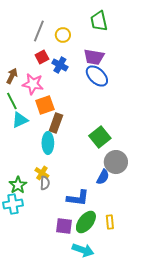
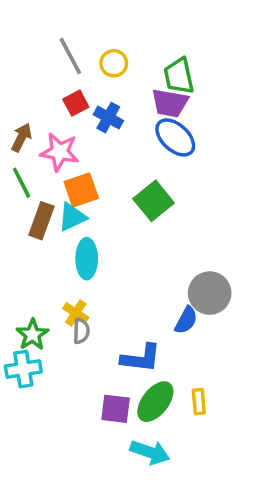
green trapezoid: (99, 21) -> (179, 76), moved
gray line: (39, 31) -> (70, 56), turned -50
cyan triangle: (20, 120) -> (72, 217), moved
brown rectangle: (56, 123) -> (41, 221), moved
green square: (100, 137) -> (154, 201), moved

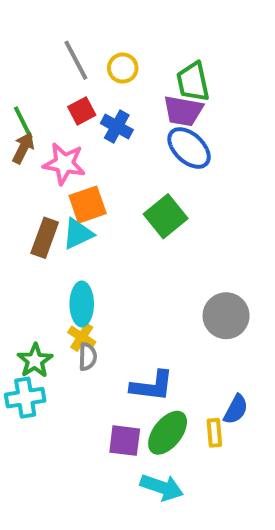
green line: (22, 183) -> (23, 123), moved
cyan ellipse: (87, 259) -> (82, 304), moved
blue semicircle: (186, 320) -> (236, 409), moved

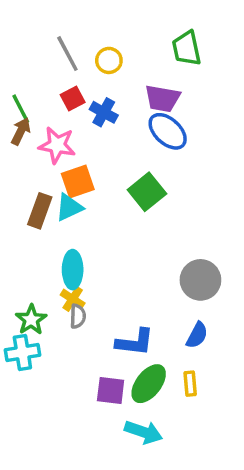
green trapezoid: (193, 82) -> (187, 48), moved
blue semicircle: (236, 409) -> (197, 335), moved

